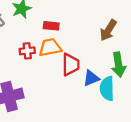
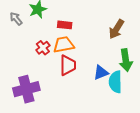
red cross: (27, 51) -> (43, 48), turned -32
red trapezoid: (71, 65) -> (68, 65), moved

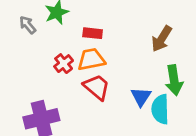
red trapezoid: (68, 65) -> (97, 87), turned -50
blue triangle: (101, 73) -> (141, 97), turned -35

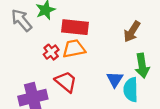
gray arrow: (28, 25) -> (22, 20), size x1.5
red rectangle: (93, 33) -> (75, 27), size x1.6
red trapezoid: (97, 87) -> (66, 82), moved

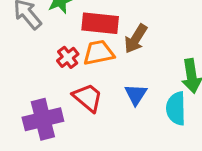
brown arrow: (132, 32) -> (136, 39), moved
blue triangle: (115, 79) -> (136, 95), moved

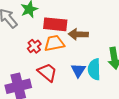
brown arrow: (136, 39) -> (78, 34), turned 60
cyan semicircle: (176, 108) -> (94, 69), moved

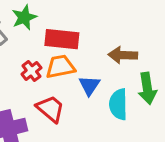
brown arrow: (78, 34) -> (123, 55), moved
blue triangle: (78, 70) -> (89, 85), moved

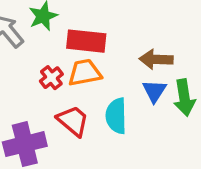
blue triangle: (89, 85) -> (154, 91), moved
cyan semicircle: (118, 104) -> (116, 116), moved

